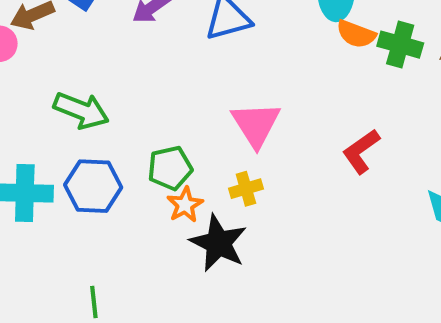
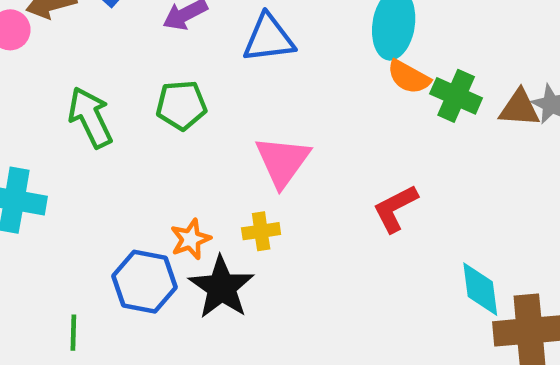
green arrow: (81, 110) -> (90, 117), turned -146
green pentagon: (170, 168) -> (181, 105), moved
blue hexagon: (93, 186) -> (145, 282), moved

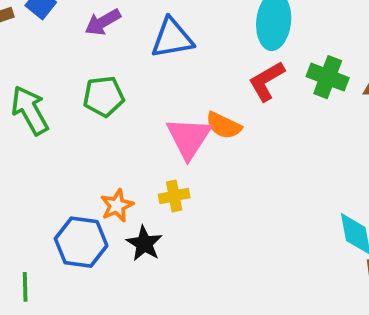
orange semicircle: (409, 77) -> (224, 125), moved
red L-shape: (395, 208) -> (267, 81), moved
black star: (222, 287) -> (144, 244), size x0.7

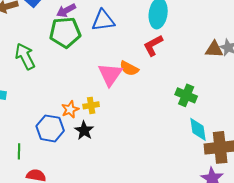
green cross: (328, 77) -> (186, 95), moved
green pentagon: (104, 96) -> (65, 32), moved, size x1.4
yellow cross: (174, 196) -> (91, 105), moved

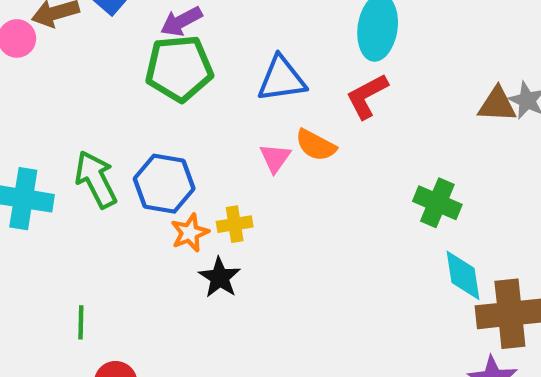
blue triangle: (103, 20) -> (282, 79), moved
green arrow: (25, 56) -> (96, 179), moved
pink triangle: (110, 74) -> (275, 158), size x0.6
blue hexagon: (50, 128) -> (164, 184), moved

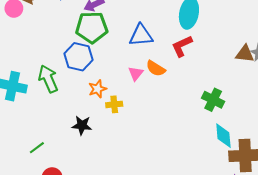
blue hexagon: (164, 184) -> (79, 57), moved
orange star: (190, 233) -> (97, 89), moved
black star: (220, 278) -> (82, 125), moved, turned -30
green line: (81, 322) -> (37, 148), turned 49

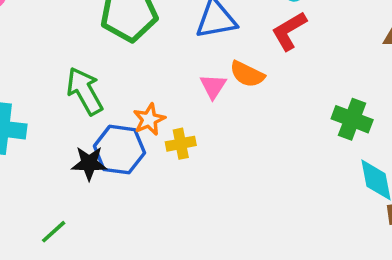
blue hexagon: (79, 57) -> (119, 150), moved
green arrow: (48, 79) -> (85, 91), moved
black star: (82, 125) -> (89, 163), moved

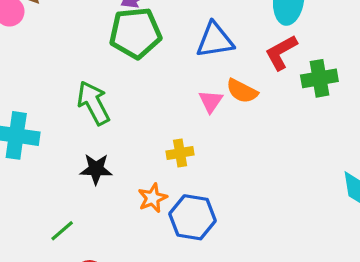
orange star: (149, 119) -> (153, 198), moved
green cross: (352, 119) -> (319, 78), moved, turned -32
blue hexagon: (119, 150) -> (193, 217), moved

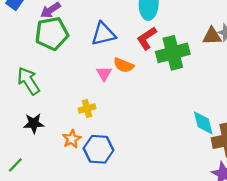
green cross: (319, 78) -> (173, 53), size x1.4

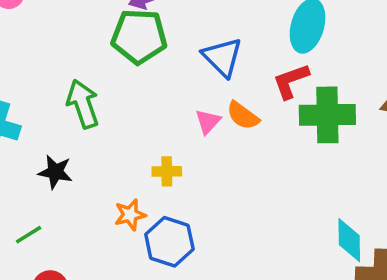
blue triangle: (103, 34) -> (222, 57), turned 45
black star: (34, 123) -> (55, 172), moved

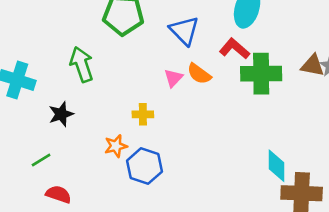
red L-shape: (291, 81) -> (234, 49), turned 60
black star: (55, 172) -> (61, 114), turned -30

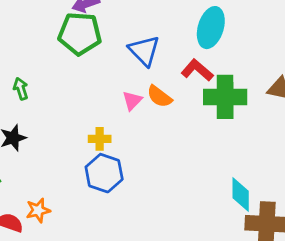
green arrow: (82, 64) -> (21, 89), moved, size x0.6
orange star: (116, 146) -> (38, 210), moved
blue hexagon: (144, 166) -> (104, 173), moved

